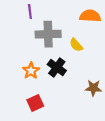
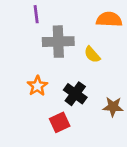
black cross: (57, 67) -> (75, 94), moved
red square: (35, 103) -> (60, 122), moved

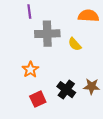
black cross: (75, 94) -> (66, 90), moved
red square: (60, 122) -> (38, 99), moved

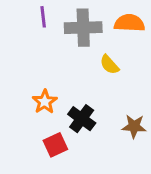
gray cross: (47, 34) -> (83, 28), moved
black cross: (66, 90) -> (82, 119), moved

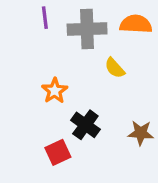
orange star: (45, 102) -> (55, 91), moved

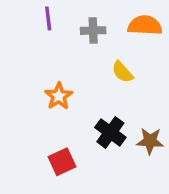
gray cross: (87, 29) -> (93, 31), size x0.6
black cross: (85, 125) -> (110, 132), moved

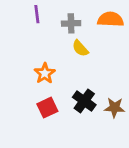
yellow semicircle: (122, 72) -> (80, 48), moved
red square: (62, 162) -> (47, 108), moved

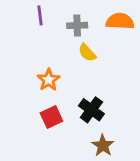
brown star: (114, 108) -> (103, 146), moved, turned 30

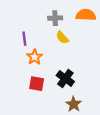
purple line: (40, 15) -> (24, 39), moved
red square: (51, 117) -> (37, 84), turned 35

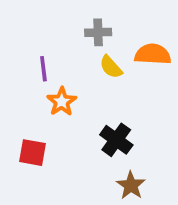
orange semicircle: (86, 15) -> (153, 54), moved
red square: (37, 84) -> (33, 153), moved

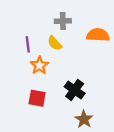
yellow semicircle: (111, 67) -> (55, 43), moved
red square: (33, 153) -> (37, 98), moved

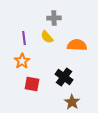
orange semicircle: (98, 35) -> (77, 45), moved
orange star: (39, 65) -> (22, 61), moved

